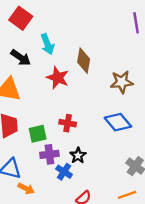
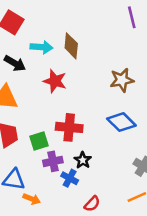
cyan arrow: (47, 44) -> (41, 47), turned -60
brown diamond: (84, 61) -> (71, 46), moved
red cross: (68, 123) -> (69, 127), size x1.5

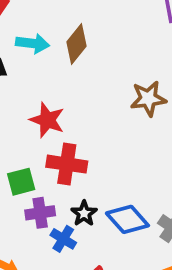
brown diamond: (71, 46) -> (77, 44), turned 30
red star: (55, 81) -> (47, 120), moved
blue diamond: (121, 122) -> (127, 219), moved

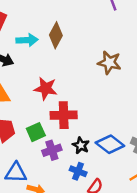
brown star: (148, 99) -> (109, 63), turned 30
blue cross: (63, 239) -> (78, 171), moved

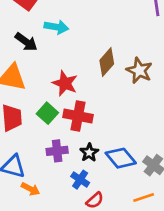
brown diamond: (56, 35) -> (107, 62), moved
green square: (36, 132) -> (47, 113), moved, turned -36

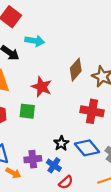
green square: (47, 113) -> (27, 111), turned -35
red cross: (78, 116) -> (92, 111), moved
purple cross: (57, 151) -> (33, 159), moved

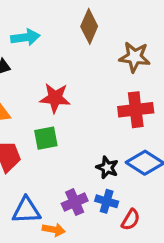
brown diamond: (76, 70) -> (89, 26), moved

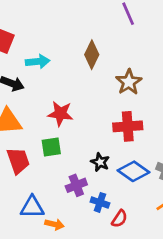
brown star: (135, 57) -> (129, 82), turned 30
black star: (107, 168) -> (100, 162), moved
purple cross: (75, 202) -> (76, 185), moved

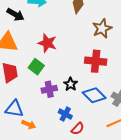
green square: (51, 147) -> (36, 67), turned 35
purple cross: (76, 185) -> (49, 89), moved

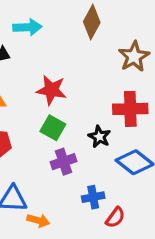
green square: (36, 67) -> (53, 128), moved
black star: (71, 84) -> (99, 137), moved
blue cross: (65, 114) -> (93, 197), turned -32

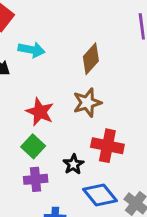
brown star: (134, 57) -> (87, 103), moved

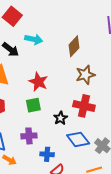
brown star: (87, 103) -> (85, 75), moved
green square: (33, 146) -> (33, 105), turned 35
purple cross: (36, 179) -> (29, 136), moved

